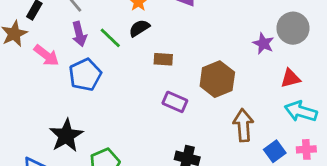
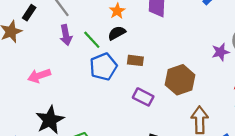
purple star: (263, 43) -> (221, 52), turned 30
pink arrow: (46, 55) -> (39, 76), moved, turned 120
blue pentagon: (85, 75) -> (103, 67), moved

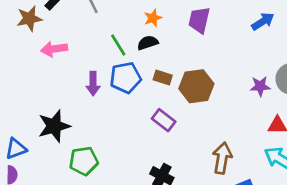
purple arrow: (66, 35) -> (93, 84), moved
pink arrow: (39, 76) -> (54, 49), moved
brown hexagon: (180, 80) -> (196, 86), moved

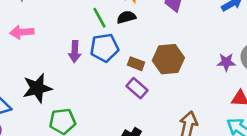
pink arrow: (54, 49) -> (22, 32), moved
brown rectangle: (163, 77) -> (136, 64), moved

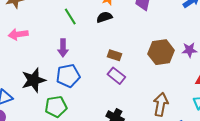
green line: (99, 18) -> (70, 17), moved
blue pentagon: (104, 48) -> (68, 76), moved
brown hexagon: (168, 59) -> (161, 52), moved

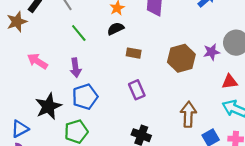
pink arrow: (18, 34) -> (37, 61), moved, turned 48
brown rectangle: (114, 55) -> (134, 53), moved
purple rectangle: (116, 76) -> (137, 90), turned 36

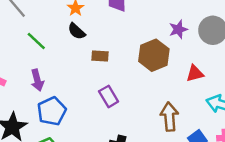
black semicircle: (116, 29) -> (77, 31), turned -105
purple star: (211, 52) -> (178, 29), moved
red triangle: (230, 82) -> (195, 74), moved

